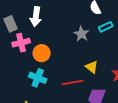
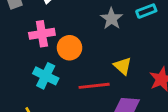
pink cross: (21, 43) -> (42, 34), moved
orange circle: (42, 53) -> (69, 48), moved

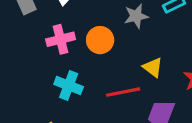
gray star: (112, 19) -> (136, 16), turned 30
orange circle: (69, 48) -> (100, 40), moved

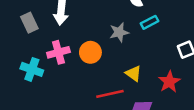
cyan cross: (69, 85) -> (32, 69), moved

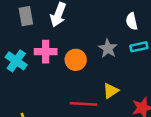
gray star: (119, 32) -> (108, 48), turned 30
yellow triangle: (133, 73) -> (111, 91), turned 35

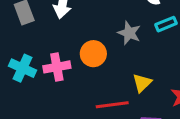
pink cross: (46, 52) -> (57, 67), moved

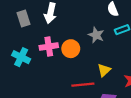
pink cross: (57, 67) -> (49, 47), moved

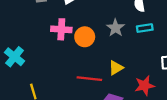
cyan cross: (21, 57) -> (15, 57), moved

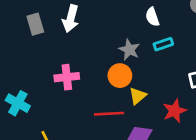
pink cross: (61, 29) -> (67, 77), moved
orange circle: (85, 37) -> (120, 76), moved

